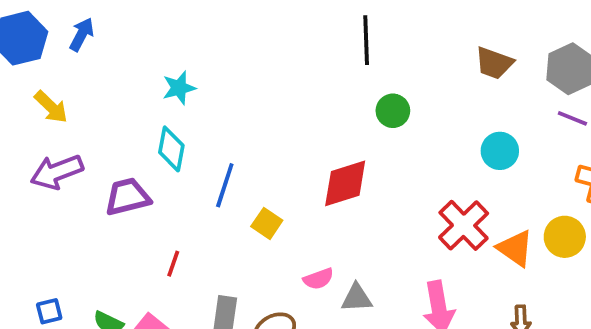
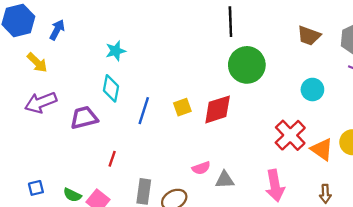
blue arrow: (82, 34) -> (57, 30), moved
green circle: (393, 111) -> (247, 65), size x1.8
yellow square: (267, 223) -> (182, 107), moved, turned 36

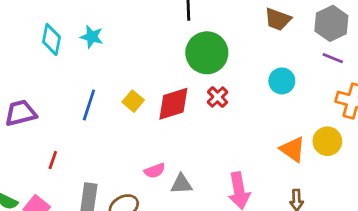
cyan star: (116, 51) -> (92, 37), moved, turned 30
cyan diamond: (111, 88) -> (51, 39), moved
yellow square: (182, 107) -> (133, 101), turned -30
red cross: (290, 135) -> (218, 97), moved, size x0.6

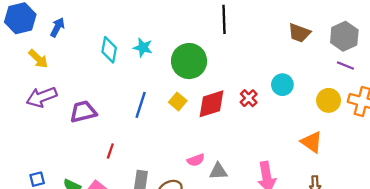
green circle: (207, 53) -> (189, 61), moved
cyan circle: (282, 81) -> (282, 85), moved
yellow circle: (327, 141) -> (329, 100), moved

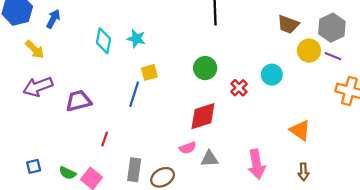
green circle: (189, 61) -> (205, 68), moved, size x0.7
yellow circle: (329, 100) -> (309, 51), moved
yellow square: (178, 102) -> (149, 72), moved, turned 35
red diamond: (212, 104) -> (203, 116), moved

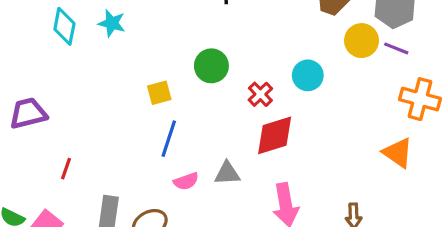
yellow square: (149, 72) -> (159, 93), moved
blue line: (134, 94) -> (169, 139), moved
red diamond: (203, 116) -> (275, 135), moved
orange triangle: (300, 130) -> (398, 153), moved
gray triangle: (210, 159) -> (227, 173), moved

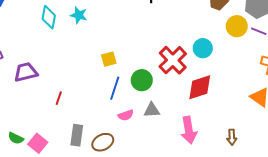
green circle: (211, 66) -> (142, 80), moved
red cross: (260, 94) -> (173, 60), size x1.8
red diamond: (275, 135) -> (200, 87), moved
red line: (66, 169) -> (59, 98), moved

